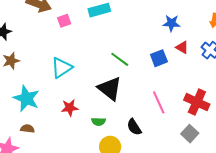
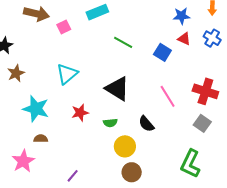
blue star: (171, 23) -> (182, 16), moved
blue square: (159, 58) -> (162, 52), turned -30
green line: (120, 59) -> (123, 42), moved

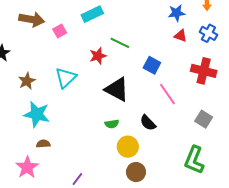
blue square: (162, 52) -> (152, 65), moved
brown star: (16, 73) -> (27, 81), moved
red cross: (205, 91) -> (204, 71), moved
red star: (80, 113) -> (98, 56), moved

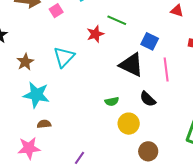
black triangle: (117, 89) -> (131, 65), moved
pink line: (167, 94) -> (166, 69), turned 30
pink star: (27, 167) -> (29, 148), turned 30
brown circle: (136, 172) -> (148, 151), moved

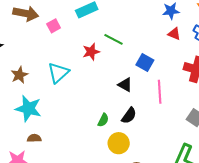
black triangle: (131, 65) -> (125, 85), size x0.6
black semicircle: (148, 99) -> (129, 116), moved, turned -102
green semicircle: (112, 101) -> (103, 120), turned -56

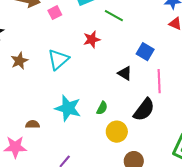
green line: (113, 39) -> (114, 16), moved
cyan star: (28, 109) -> (68, 108), moved
black semicircle: (129, 116) -> (144, 110), moved, size x1.4

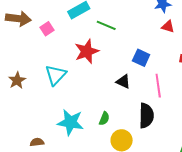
red star: (92, 39) -> (87, 51), size x1.4
black semicircle: (144, 110) -> (146, 116), turned -30

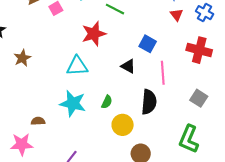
red triangle: (168, 27) -> (177, 15), turned 32
cyan triangle: (56, 75) -> (77, 66), moved, turned 40

